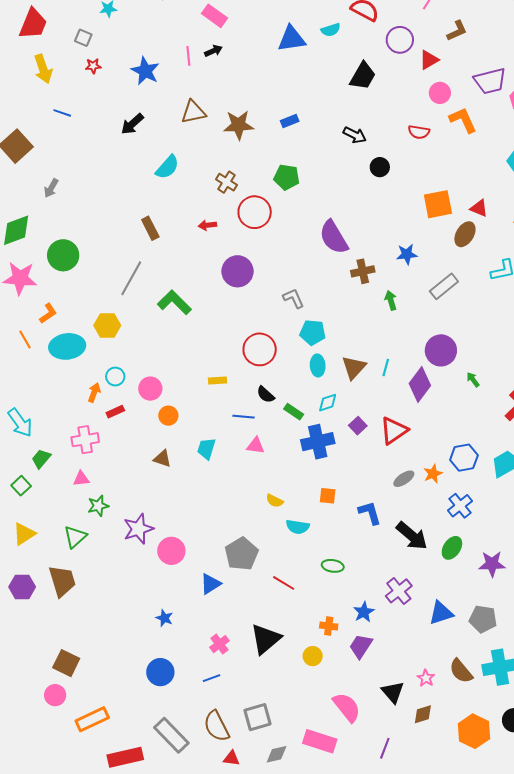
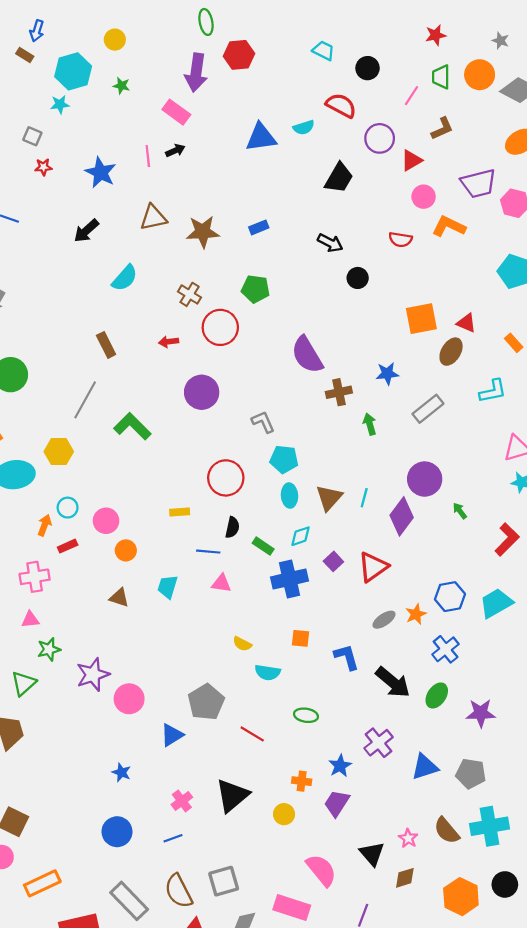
orange L-shape: (463, 120) -> (449, 226), turned -40
black semicircle: (266, 395) -> (232, 527), turned -120

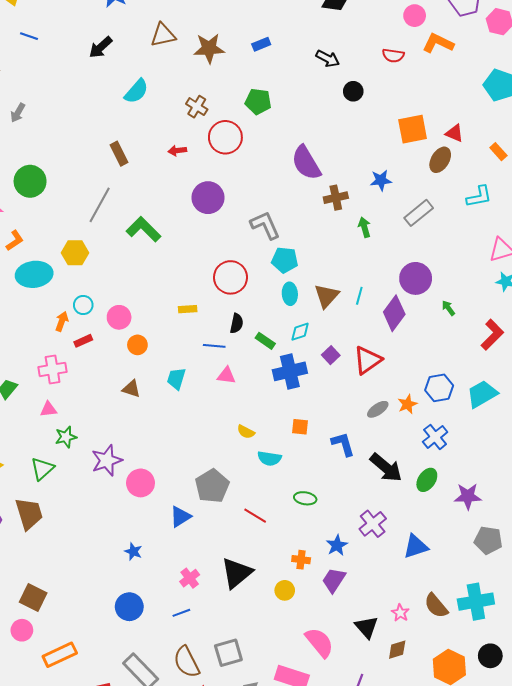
gray L-shape: (263, 422) -> (265, 225), size x1.4
gray pentagon: (471, 773) -> (488, 540), moved

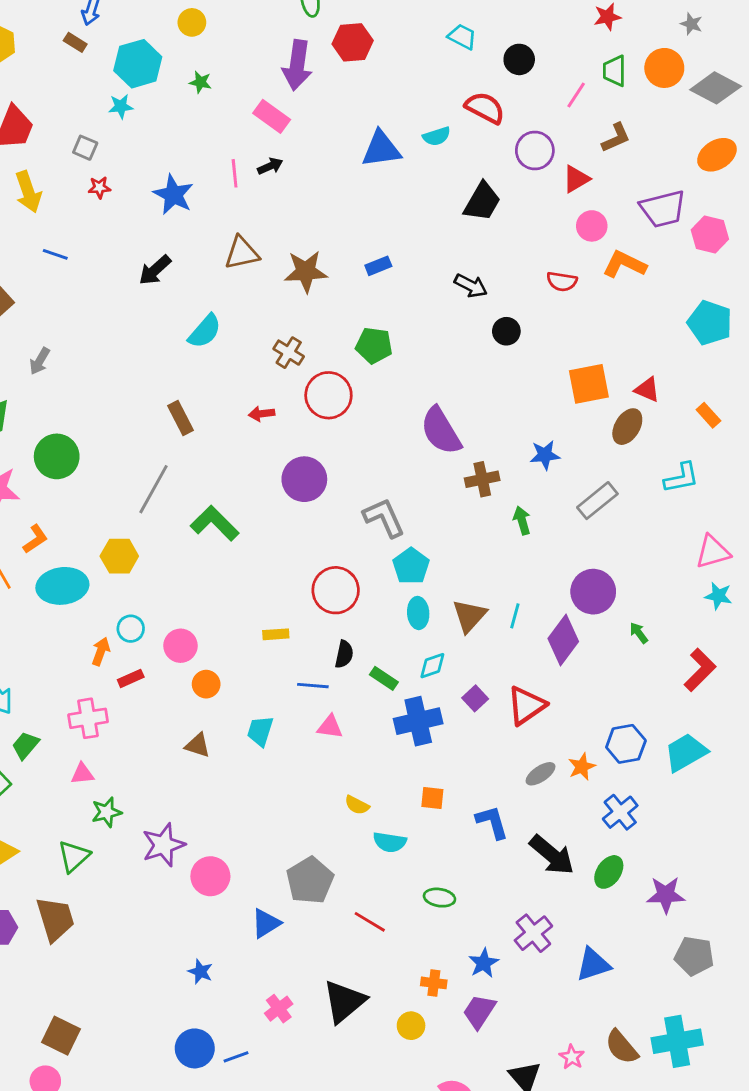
cyan pentagon: (285, 260) -> (411, 566), turned 30
blue line: (181, 613) -> (236, 1057), moved

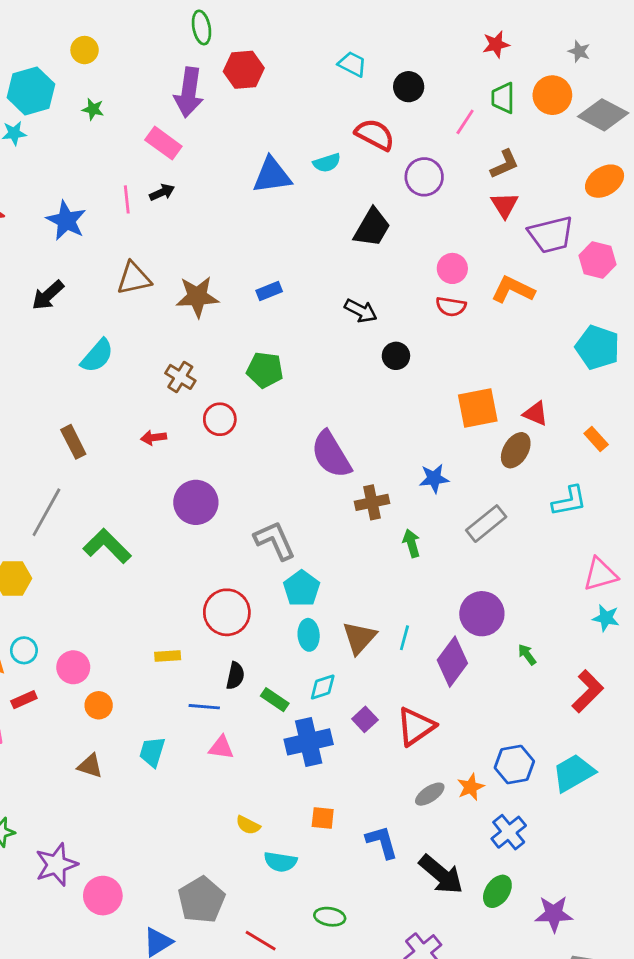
red triangle: (576, 179) -> (504, 205), moved, turned -32
pink circle: (592, 226) -> (452, 268), moved
red circle: (328, 395) -> (220, 419), size x0.7

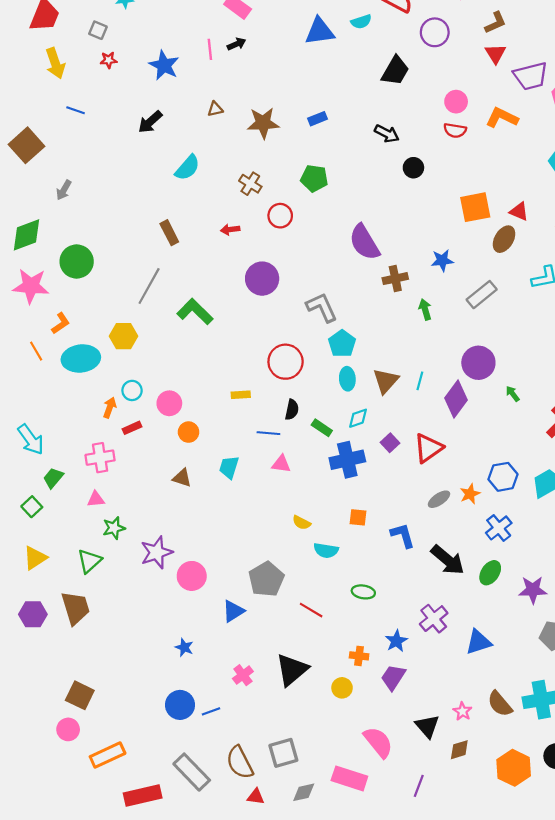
brown triangle: (134, 278) -> (215, 109), size x0.6

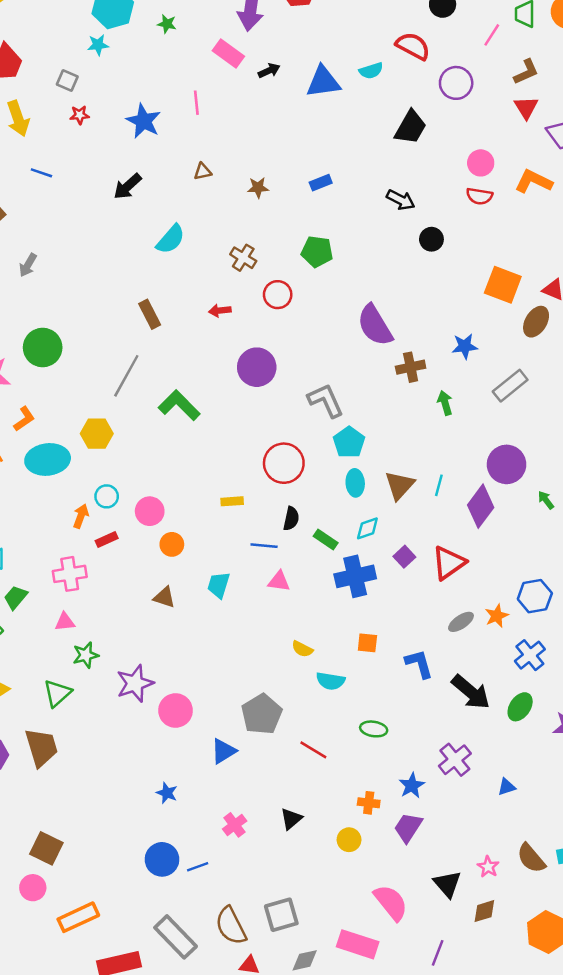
black arrow: (236, 44) -> (269, 71), moved
brown star: (263, 123) -> (258, 188), size x0.6
orange square: (475, 207) -> (503, 285), turned 32
blue triangle: (478, 642) -> (507, 787), size x0.6
black triangle: (292, 670) -> (291, 819), size x0.6

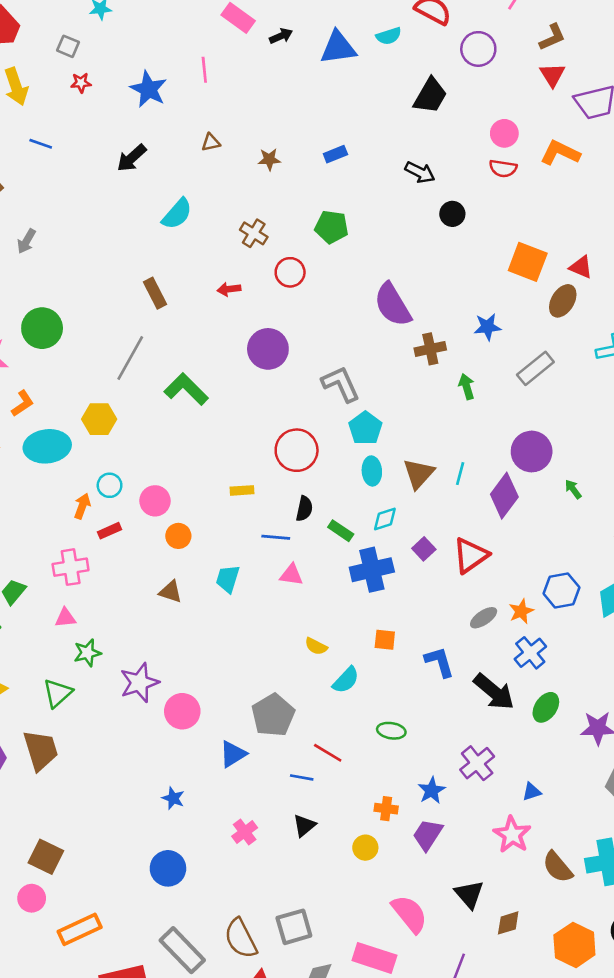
blue cross: (530, 655) -> (530, 653), moved
cyan semicircle: (331, 681) -> (346, 680), turned -56
blue line: (198, 867) -> (302, 777), moved, turned 30
pink star: (488, 867) -> (512, 835), moved, size x1.6

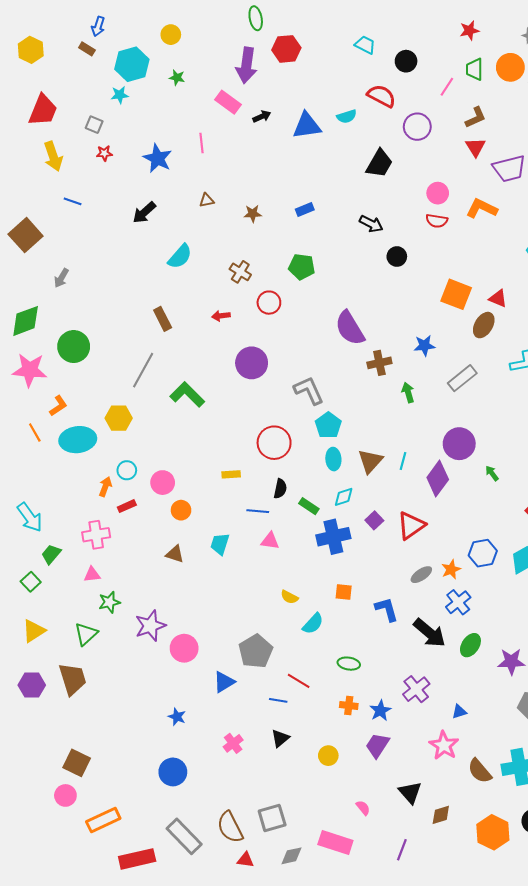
orange cross: (386, 809) -> (349, 705), moved
pink semicircle: (410, 914) -> (363, 808), size x0.5

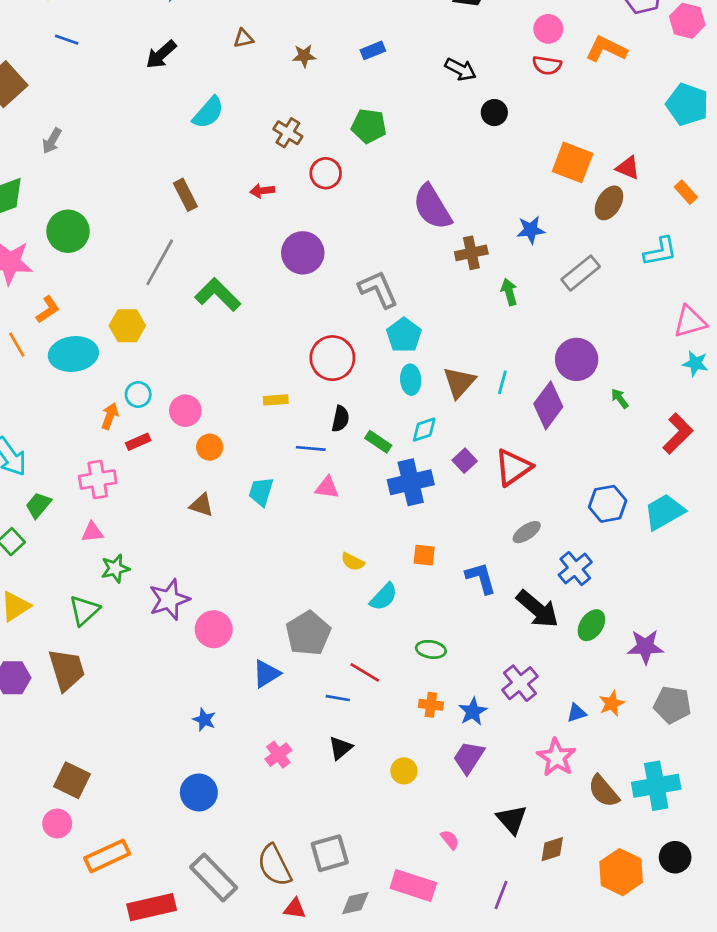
orange star: (451, 569) -> (612, 703), moved

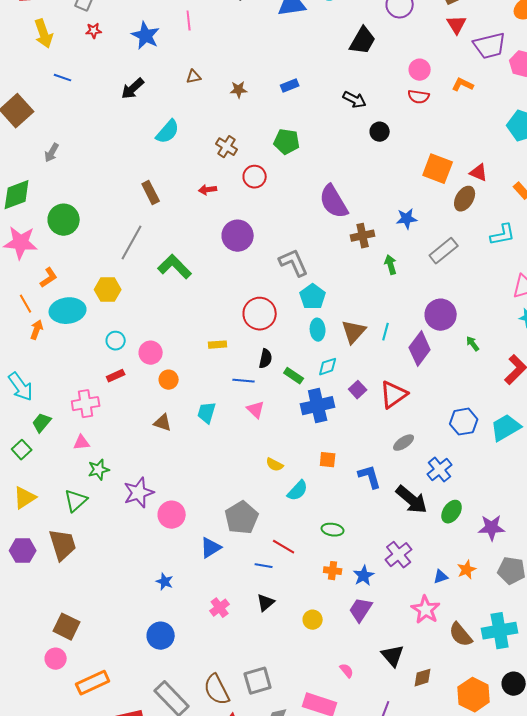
orange L-shape: (606, 49) -> (463, 85), size x0.7
orange arrow: (110, 416) -> (37, 330), moved
pink triangle: (327, 488) -> (256, 410), turned 36

